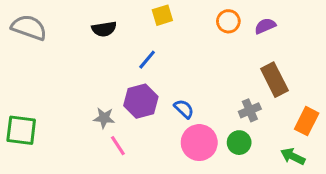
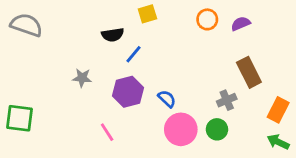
black semicircle: (104, 29) -> (113, 35), moved
gray star: (104, 118) -> (82, 78), moved
green arrow: (293, 156) -> (278, 142), moved

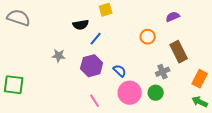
orange circle: (207, 19) -> (148, 37), moved
pink line: (107, 132) -> (95, 101), moved

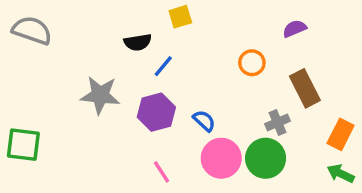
gray star: (59, 56) -> (100, 95), size x1.6
green circle: (156, 93) -> (266, 158), size x1.5

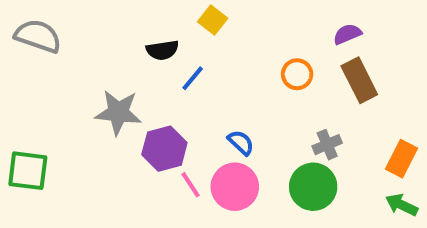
yellow square: (180, 17) -> (213, 20), turned -35
brown rectangle: (305, 88) -> (359, 80), moved
purple hexagon: (156, 112) -> (164, 149), moved
pink circle: (221, 158) -> (235, 187), moved
pink line: (162, 172) -> (191, 185), moved

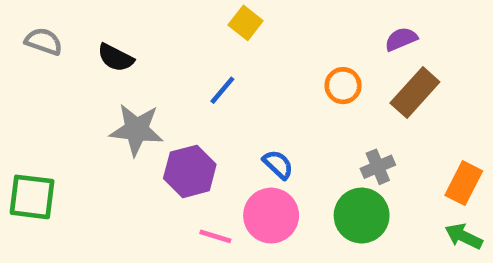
gray semicircle: (38, 36) -> (44, 41), size x0.7
black semicircle: (162, 50) -> (116, 58), moved, turned 36
brown rectangle: (359, 80) -> (415, 93), turned 69
pink line: (191, 185) -> (215, 236), moved, turned -40

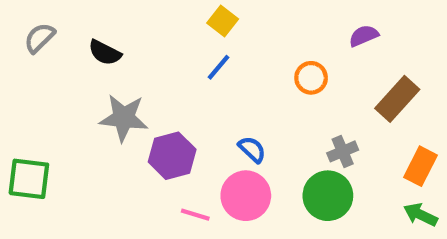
gray semicircle: (44, 41) -> (40, 38), turned -64
blue line: (222, 90) -> (218, 67), moved
brown rectangle: (415, 93) -> (397, 99), moved

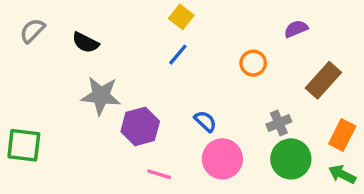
pink circle: (246, 196) -> (222, 159), moved
green circle: (328, 196) -> (291, 159), moved

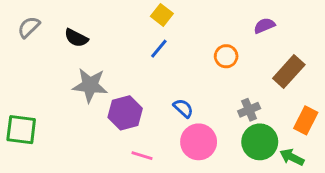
green arrow: (342, 174) -> (292, 157), moved

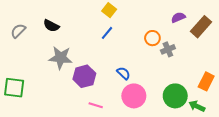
gray semicircle: (29, 27) -> (18, 31), moved
brown rectangle: (289, 72) -> (201, 27), moved
gray cross: (249, 110) -> (168, 49), moved

